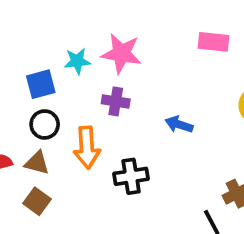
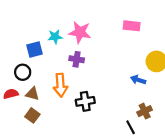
black circle: (45, 124) -> (23, 72), moved
blue arrow: (179, 124) -> (138, 80), moved

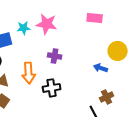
purple cross: (77, 59) -> (55, 56), moved

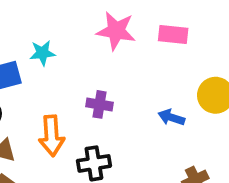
pink star: (47, 24) -> (116, 31), moved
blue arrow: (101, 68) -> (171, 117), moved

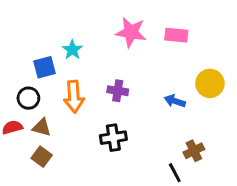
cyan star: (42, 53) -> (72, 50), turned -30
orange arrow: (52, 136) -> (74, 97), moved

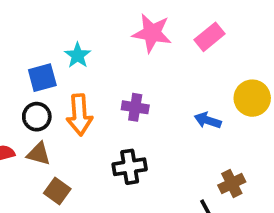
pink rectangle: (176, 35) -> (209, 37), turned -45
black circle: (28, 98) -> (37, 117), moved
brown square: (42, 157) -> (57, 191), moved

